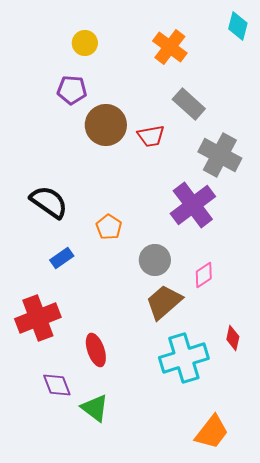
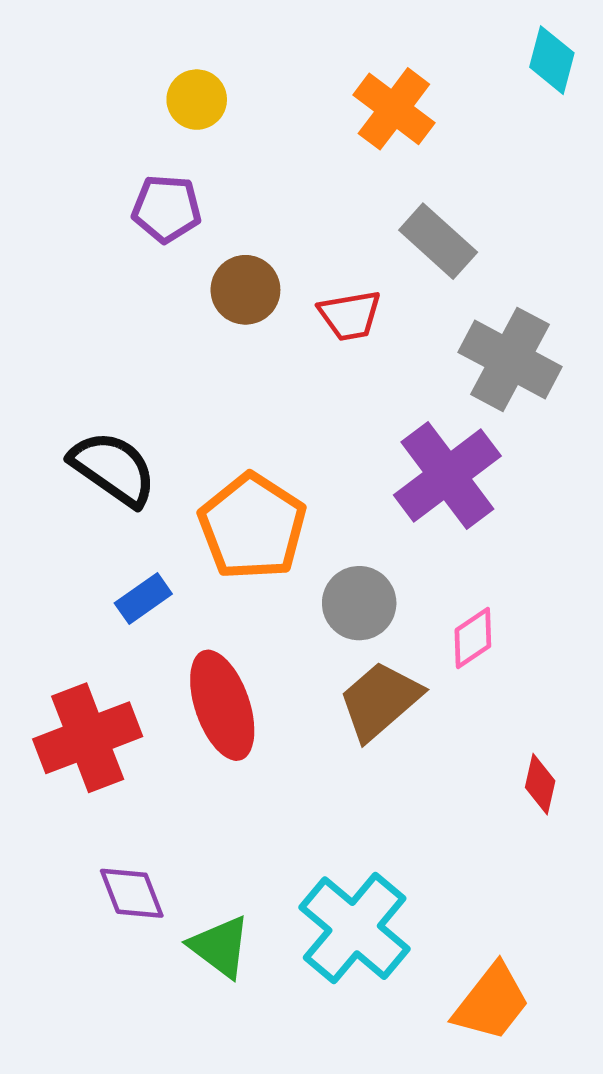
brown circle: (106, 125) -> (245, 290), size x0.7
orange pentagon: (109, 227) -> (252, 527), size x1.8
red ellipse: (96, 350) -> (222, 705), moved, size x1.4
cyan cross: (184, 358) -> (355, 928), moved, turned -33

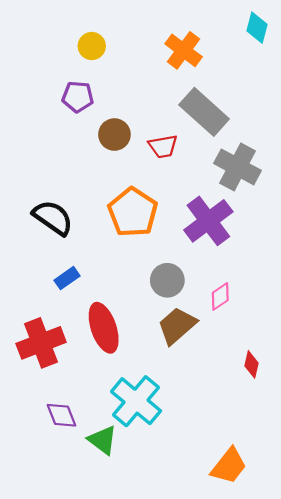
gray rectangle: (438, 241) -> (204, 112), size x1.4
orange pentagon: (252, 527) -> (133, 212), moved
cyan cross: (355, 928) -> (136, 401), moved

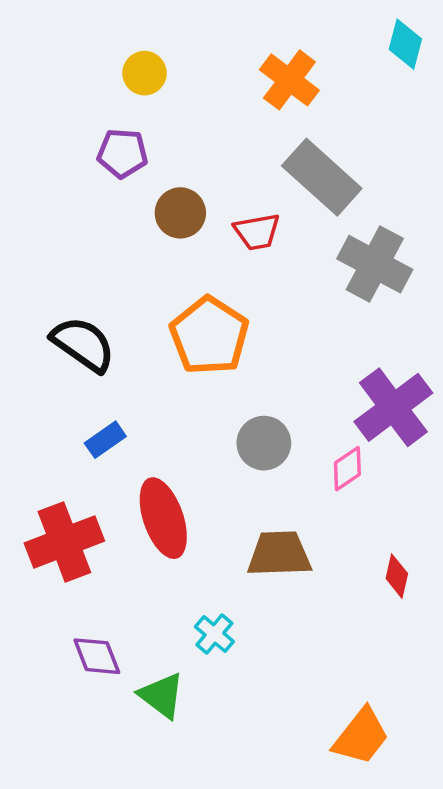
purple cross: (208, 221) -> (393, 407), moved
brown trapezoid: (177, 326) -> (279, 554), moved, turned 39
cyan cross: (136, 401) -> (214, 634), size x0.5

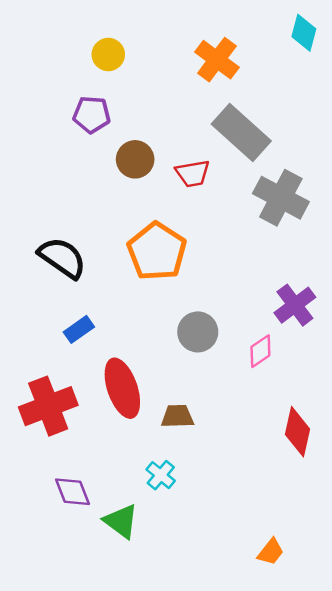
purple cross: (393, 407) -> (295, 305), size x0.7
brown trapezoid: (279, 554) -> (177, 416), moved, size x0.7
red diamond: (397, 576) -> (297, 432), size x1.5
orange trapezoid: (361, 736) -> (271, 552), size x0.6

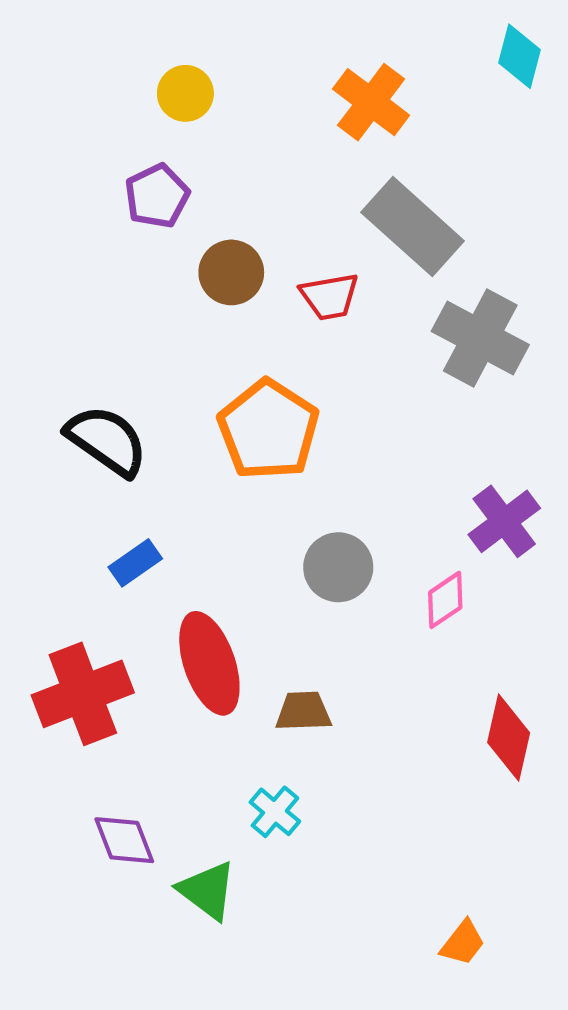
purple pentagon: (92, 115) -> (157, 196), turned -30

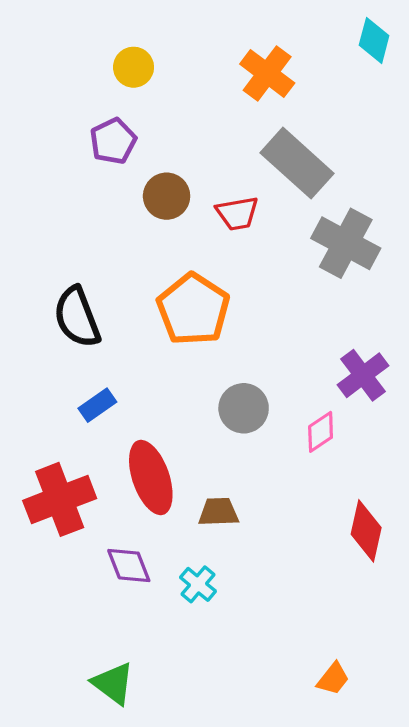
black semicircle: (107, 441) -> (77, 317), turned -146
purple diamond: (124, 840) -> (129, 565), moved
green triangle: (207, 890) -> (113, 683), moved

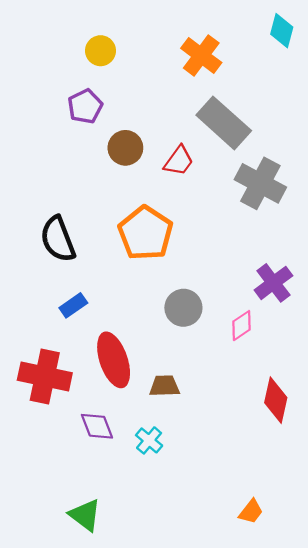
red trapezoid: (237, 213) -> (179, 161), turned -44
red cross: (60, 499) -> (45, 376), turned 33

